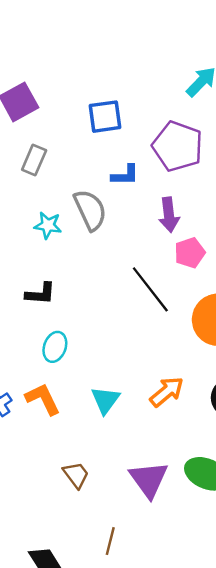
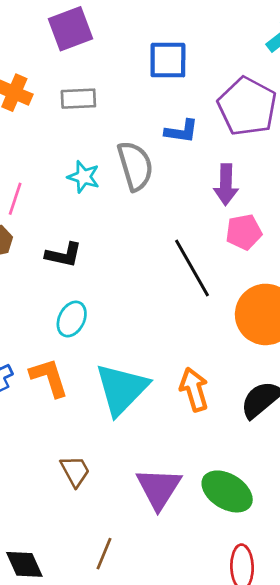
gray rectangle: (34, 160) -> (78, 99), turned 56
orange arrow: (167, 392) -> (194, 389), turned -75
cyan triangle: (105, 400) -> (122, 389), size x1.6

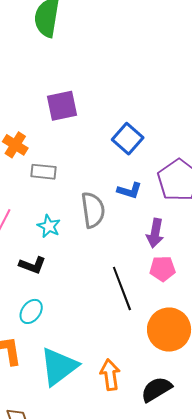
blue square: (168, 60) -> (128, 139), turned 32
gray rectangle: (78, 99) -> (43, 172), moved
cyan star: (84, 177) -> (49, 226), moved

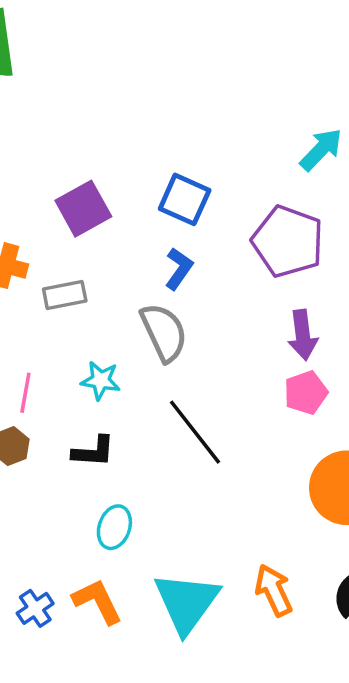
purple square: (62, 106) -> (83, 209), moved
blue L-shape: (129, 191) -> (179, 269), moved, turned -55
purple arrow: (155, 233) -> (303, 335), moved
black line: (122, 289) -> (195, 432), moved

